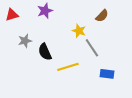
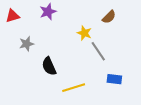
black semicircle: (45, 52) -> (49, 66), moved
yellow line: (68, 67) -> (74, 88), moved

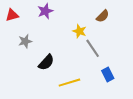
black semicircle: (49, 66) -> (46, 62), turned -114
blue rectangle: (114, 79) -> (108, 74), turned 56

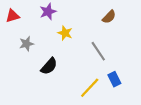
yellow star: (80, 31) -> (65, 33), moved
yellow line: (69, 83) -> (90, 88), moved, turned -30

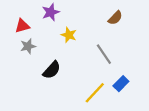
red triangle: (13, 16) -> (22, 26), moved
blue rectangle: (114, 79) -> (121, 84), turned 72

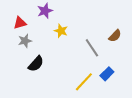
brown semicircle: (115, 18) -> (115, 36), moved
black semicircle: (52, 70) -> (36, 64), moved

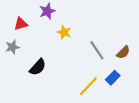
brown semicircle: (115, 36) -> (123, 52), moved
gray star: (25, 41) -> (12, 47), moved

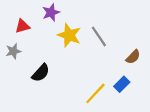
yellow star: (64, 32) -> (69, 35), size x1.5
gray line: (97, 50) -> (99, 36), moved

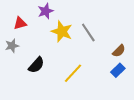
blue rectangle: (122, 84) -> (118, 70), moved
yellow line: (95, 93) -> (73, 73), moved

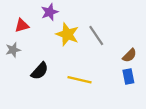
blue rectangle: (118, 70) -> (128, 76), turned -56
yellow line: (73, 73) -> (80, 80), turned 60

